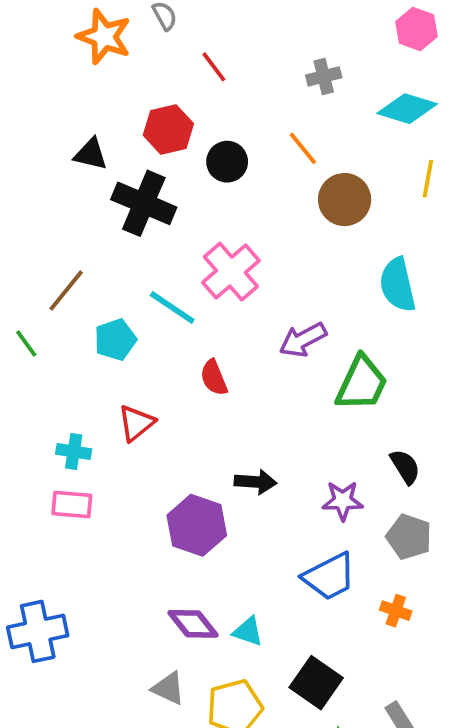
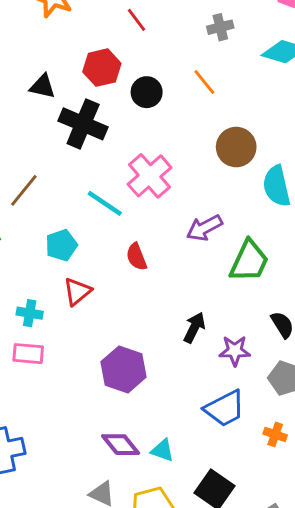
brown circle: (345, 200) -> (236, 147), moved
cyan pentagon: (115, 340) -> (61, 245), moved
black arrow: (256, 482) -> (194, 328), moved, turned -68

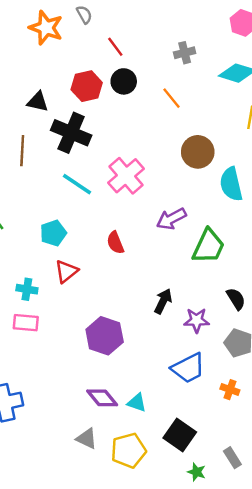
black circle: (147, 92) -> (124, 81), moved
brown line: (24, 190) -> (22, 151), moved, turned -36
cyan line: (105, 203) -> (77, 184), moved

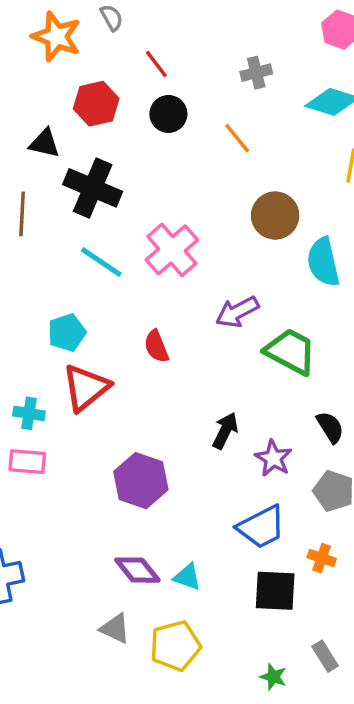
red hexagon: (87, 86) -> (96, 104), moved
green trapezoid: (208, 246) -> (291, 351), turned -87
red triangle: (66, 271) -> (86, 388), size x1.4
purple star: (197, 320) -> (273, 458), turned 30
black square: (180, 435) -> (275, 591), moved, turned -32

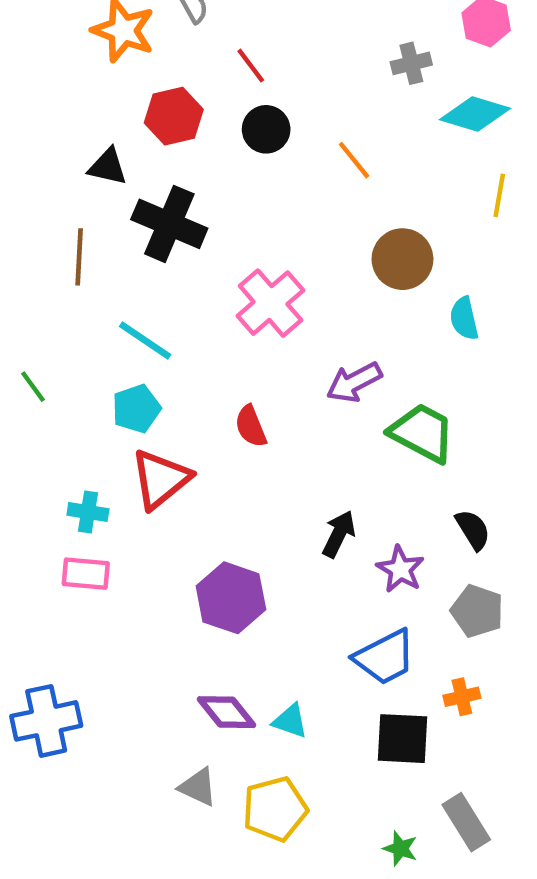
gray cross: (256, 73) -> (411, 63), moved
cyan line: (101, 262) -> (145, 340), moved
cyan semicircle: (323, 262) -> (464, 318), size x0.7
orange cross: (322, 558) -> (462, 697), turned -32
gray rectangle: (325, 656) -> (466, 822), size x1.4

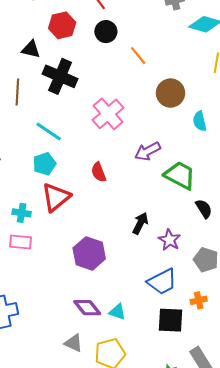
orange line: (354, 160) -> (138, 56), moved
black semicircle: (473, 530) -> (204, 209), moved

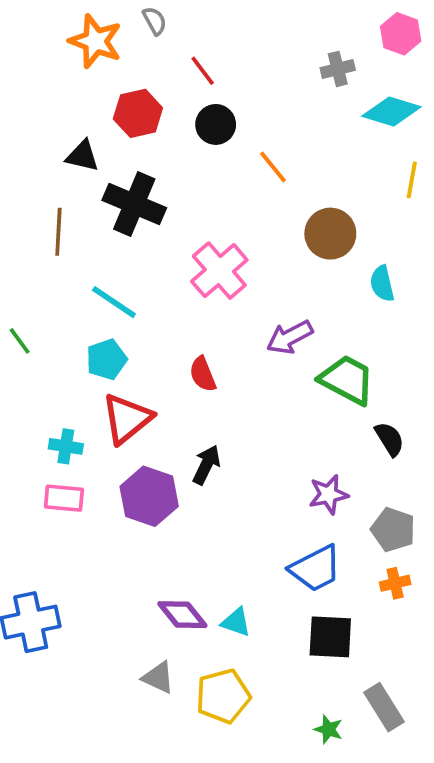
black arrow: (140, 223) -> (206, 465), moved
purple star: (169, 240) -> (328, 494), turned 30
purple hexagon: (89, 253) -> (149, 496), moved
orange cross: (199, 300) -> (395, 583), moved

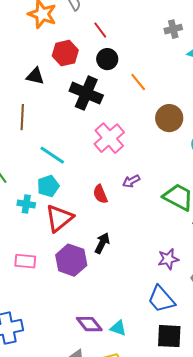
black cross: (134, 204) -> (86, 93), moved
purple arrow: (290, 337) -> (131, 181), moved, size x0.7
cyan cross: (66, 446) -> (26, 204), moved
blue trapezoid: (316, 568) -> (161, 299), turned 76

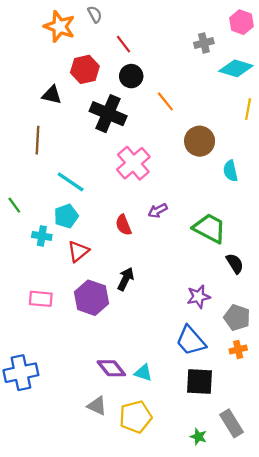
red triangle: (59, 218) -> (78, 251), size x0.7

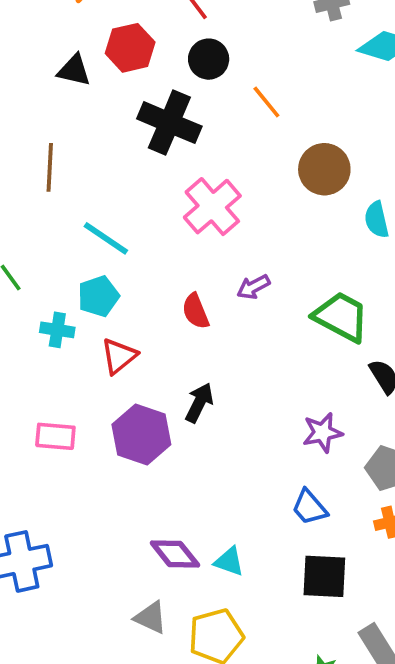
black triangle: (52, 95) -> (74, 70), moved
blue trapezoid: (191, 341) -> (309, 507), size x0.7

